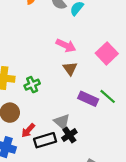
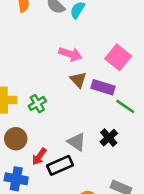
purple rectangle: (88, 99) -> (103, 87), moved
black cross: (69, 135) -> (109, 138), moved

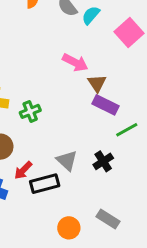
pink square: (118, 57) -> (129, 32), moved
brown triangle: (78, 80) -> (97, 83), moved
green line: (125, 106) -> (127, 130), turned -72

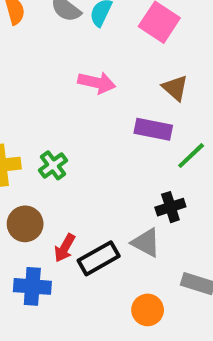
brown triangle: (97, 83) -> (175, 88), moved
gray triangle: (67, 161) -> (146, 243), moved
black cross: (103, 161) -> (170, 207), turned 30

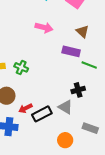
green line: (191, 156) -> (89, 65), turned 63
green cross: (53, 165) -> (21, 67), turned -32
red arrow: (65, 248) -> (25, 108), turned 32

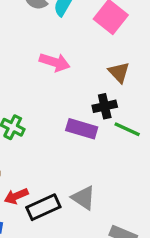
purple rectangle: (71, 51) -> (82, 129), moved
black cross: (78, 90) -> (105, 106), moved

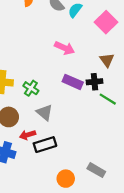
purple rectangle: (82, 129) -> (73, 82), moved
gray triangle: (83, 198) -> (45, 112), moved

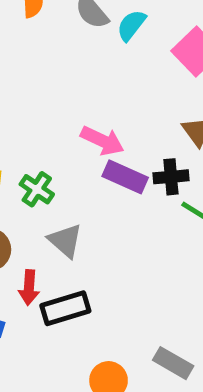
pink arrow: (65, 48) -> (102, 141), moved
red arrow: (28, 135) -> (29, 287), turned -70

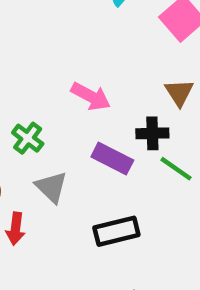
purple rectangle: (125, 177) -> (112, 158), moved
black rectangle: (65, 308) -> (116, 231), moved

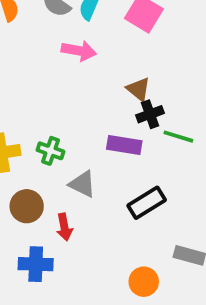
brown triangle: (179, 93) -> (138, 89), moved
pink arrow: (91, 96) -> (79, 51), moved

